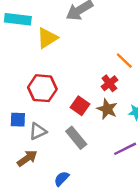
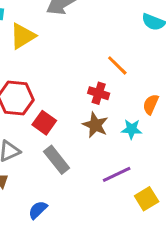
red cross: (109, 83) -> (99, 93), turned -35
red square: (80, 106) -> (44, 123), moved

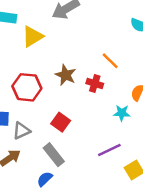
red square: (44, 123) -> (61, 122), moved
brown star: (95, 125) -> (66, 75), moved
gray rectangle: (57, 160) -> (54, 155), moved

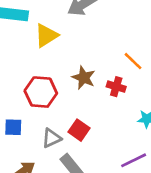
gray triangle: (21, 131) -> (52, 138), moved

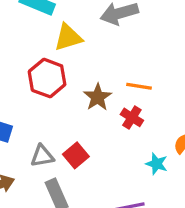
orange line: (133, 61) -> (139, 86), moved, turned -50
red hexagon: (41, 92) -> (47, 78), moved

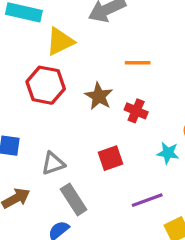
orange line: (139, 86) -> (138, 63), moved
red square: (76, 155) -> (111, 158), moved, turned 30

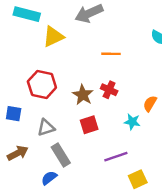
red hexagon: (46, 85) -> (42, 85), moved
brown star: (99, 96) -> (83, 95), moved

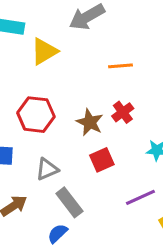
red cross: (109, 90) -> (123, 112), turned 35

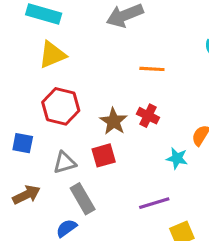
yellow triangle: (44, 51) -> (52, 55), moved
red cross: (123, 112) -> (148, 116), turned -35
red square: (102, 160) -> (104, 155), moved

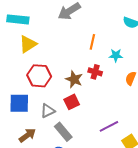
orange line: (152, 69) -> (92, 42), turned -70
blue square: (23, 143) -> (19, 103), size x1.5
cyan star: (177, 158) -> (116, 55), moved

